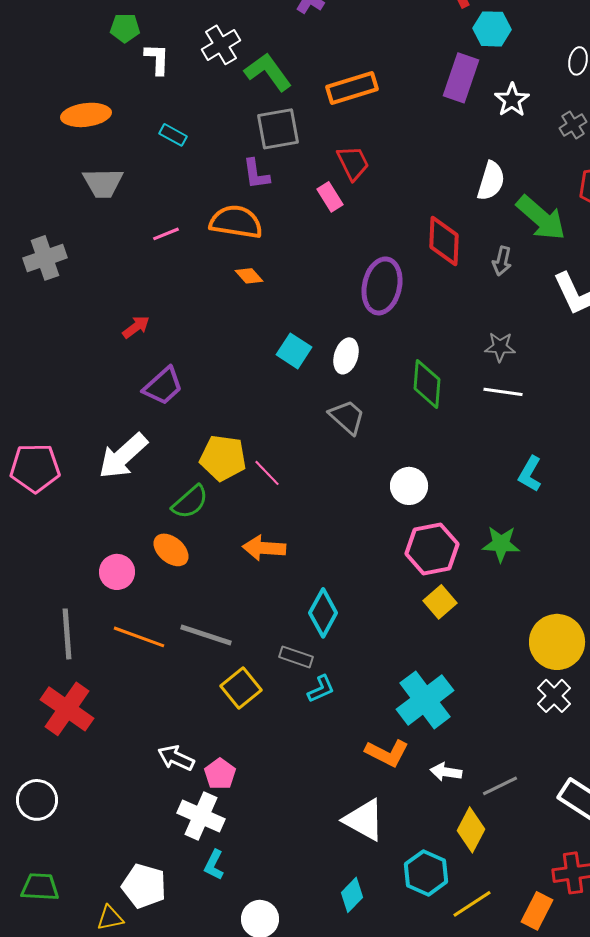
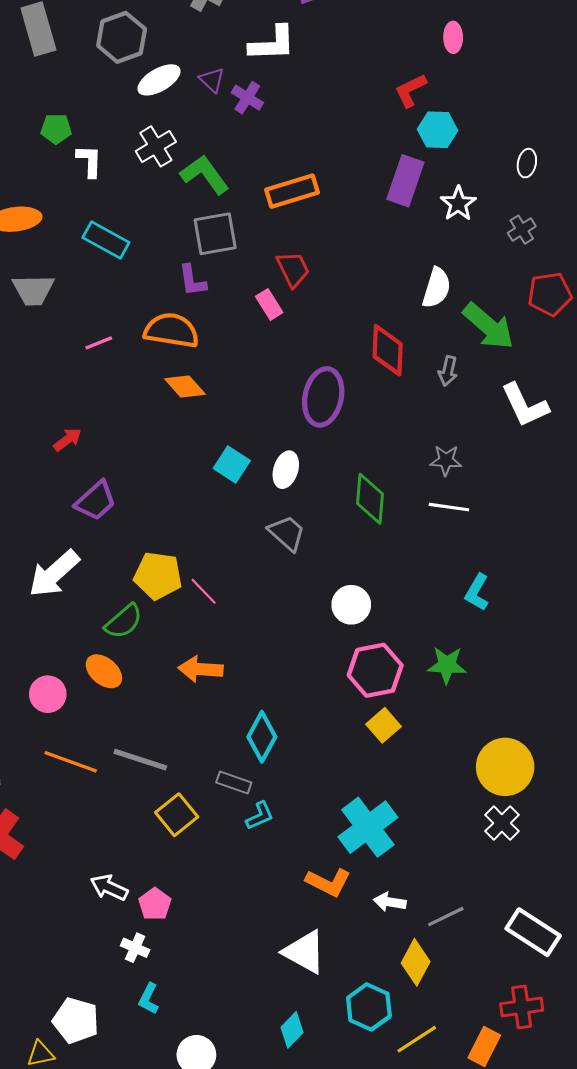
cyan rectangle: (173, 135) -> (106, 240), size x1.6
orange diamond: (249, 276) -> (185, 387), size x1.4
white cross: (201, 816) -> (135, 948), size x0.6

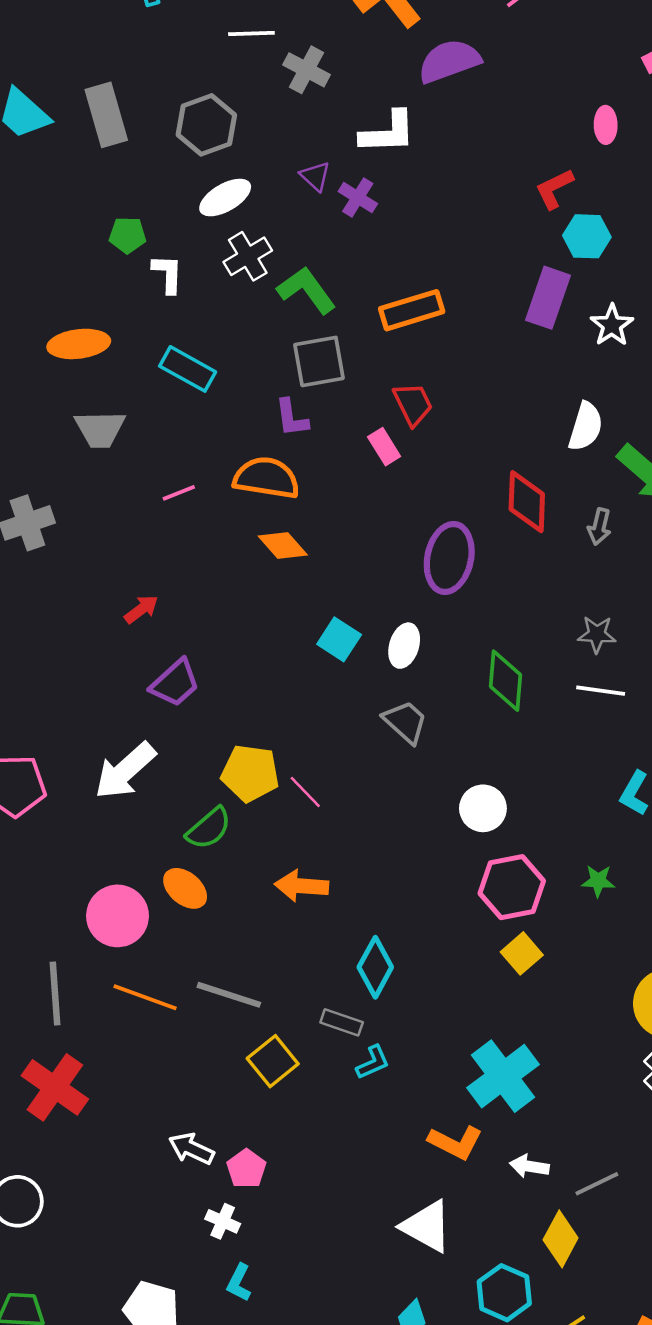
white ellipse: (159, 80) -> (225, 198), moved
green star: (447, 665) -> (598, 881), size x0.7
pink circle: (48, 694) -> (118, 916), size x1.4

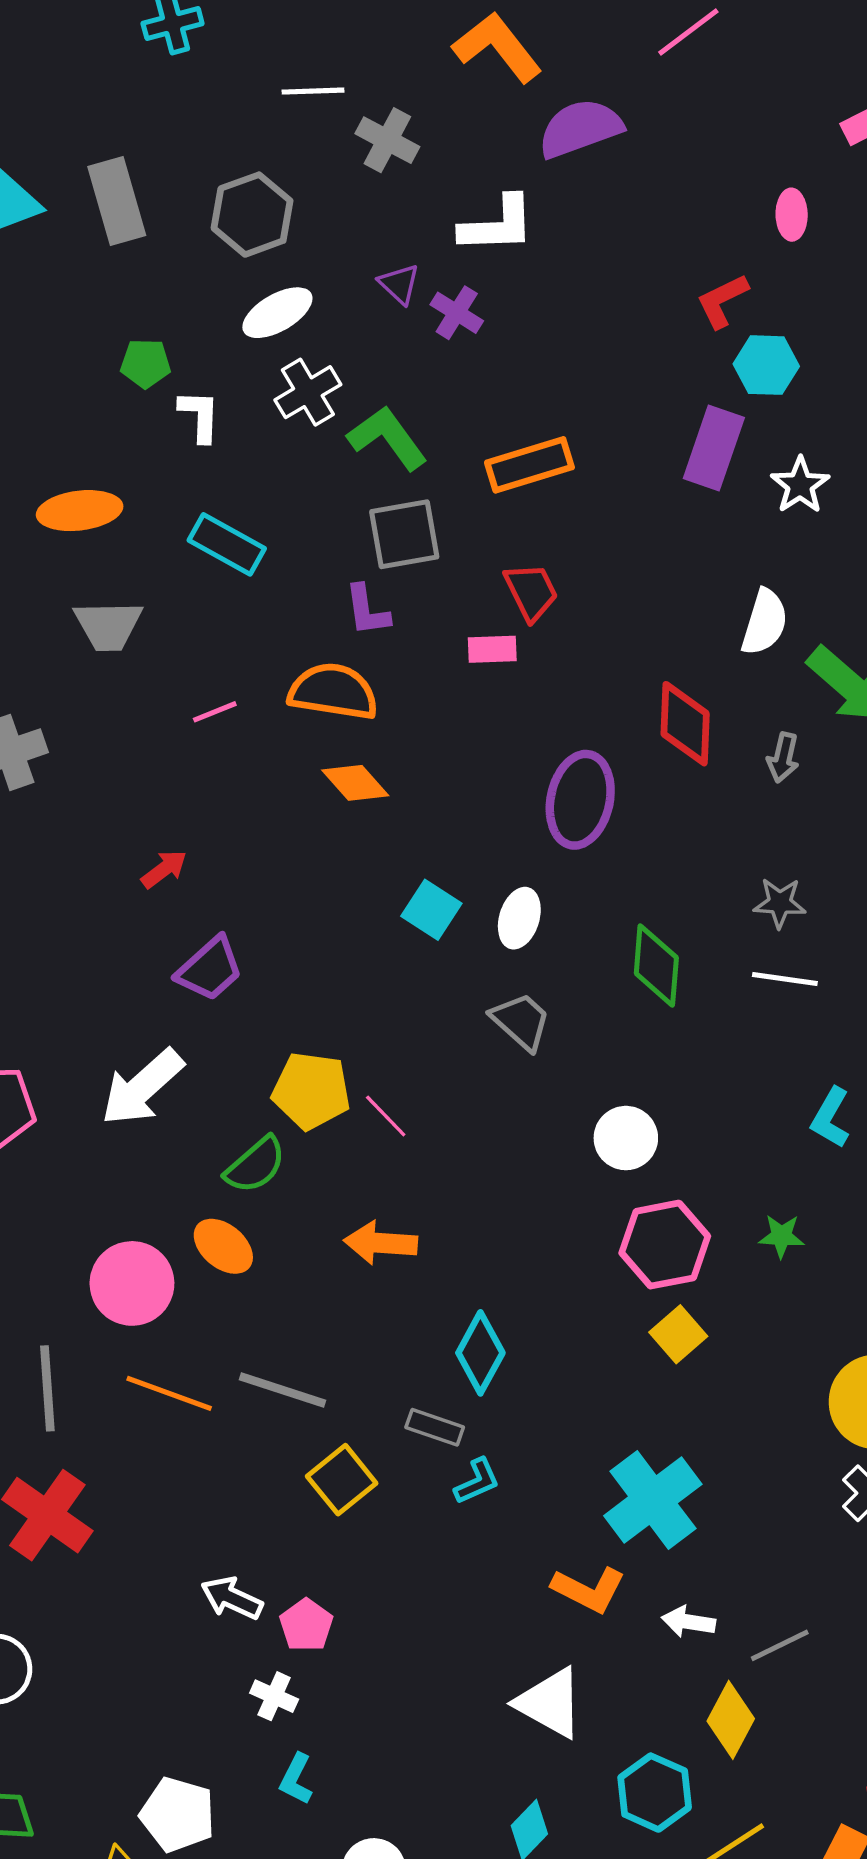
pink rectangle: (384, 447) -> (492, 649), turned -60

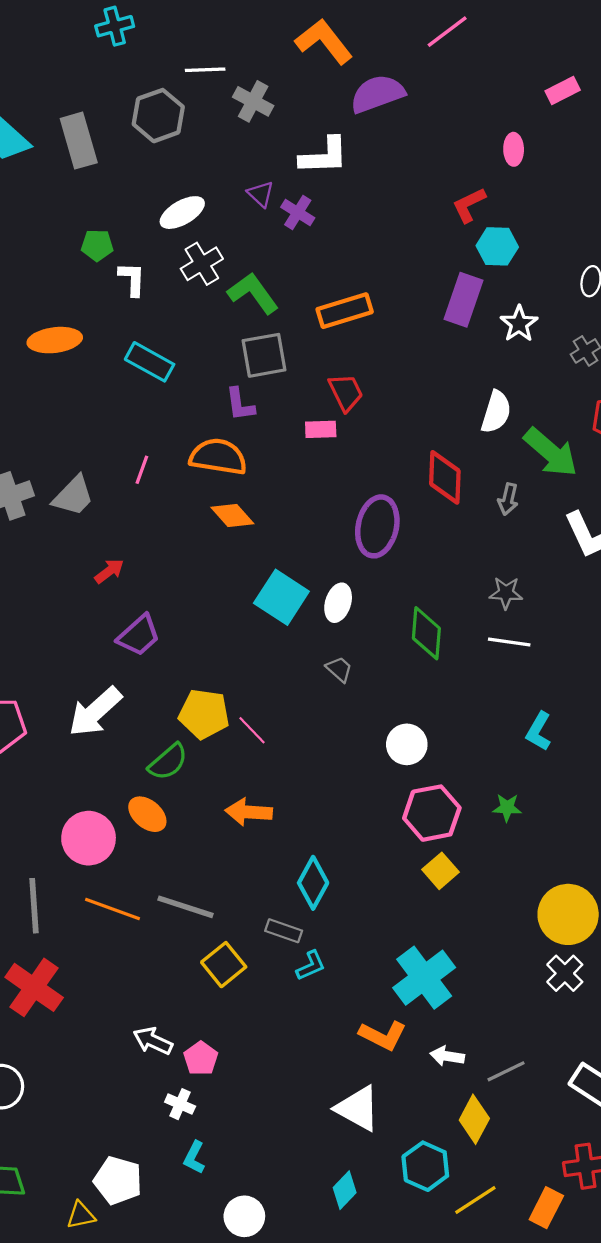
gray hexagon: (252, 215) -> (158, 116), moved
gray trapezoid: (108, 626) -> (73, 496), moved, turned -45
pink line: (215, 712) -> (142, 470), turned -48
cyan square: (431, 910) -> (281, 597), size x1.4
gray trapezoid: (521, 1021) -> (339, 669), size x0.7

